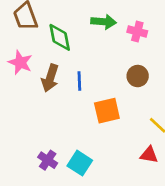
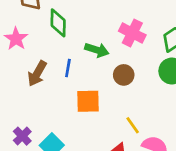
green arrow: (104, 22) -> (97, 50), moved
pink cross: (137, 32) -> (132, 33), size x1.4
brown arrow: (50, 78) -> (37, 74), moved

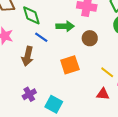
blue line: (68, 68) -> (41, 37), moved, turned -48
purple cross: (22, 136) -> (29, 94), moved, turned 32

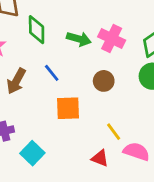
green arrow: (65, 26) -> (79, 39), moved
blue line: (41, 37) -> (52, 73), moved

